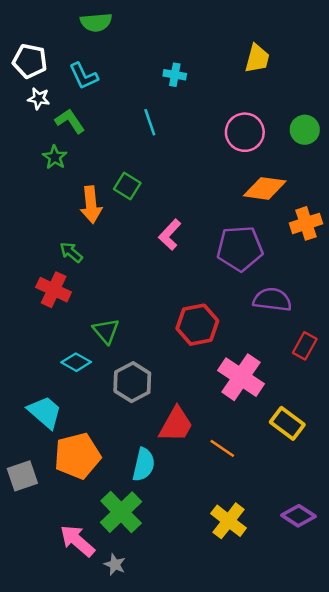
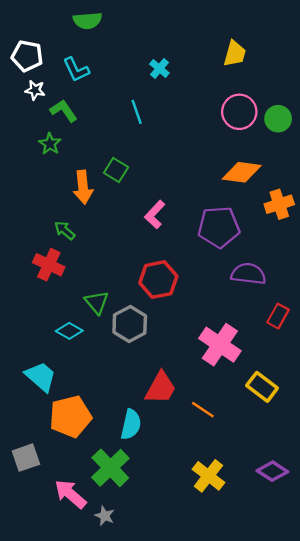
cyan cross: (175, 75) -> (159, 68), turned 30
pink circle: (245, 132) -> (239, 112), moved
red hexagon: (197, 325) -> (158, 280), moved
gray hexagon: (132, 382) -> (130, 324), moved
gray square: (22, 476) -> (26, 458), moved

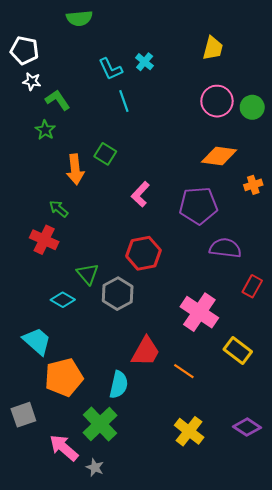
cyan L-shape: (76, 70) -> (110, 69), moved
orange cross: (279, 204) -> (253, 185), size x0.7

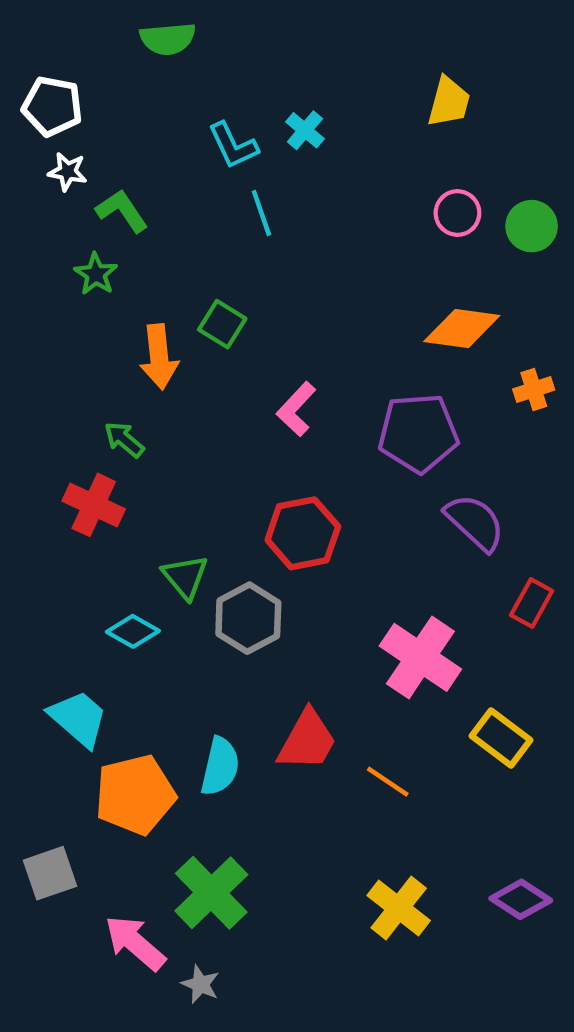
pink circle: (217, 101) -> (457, 213), size x0.7
purple semicircle: (225, 248) -> (475, 522), turned 36
cyan semicircle: (119, 385) -> (220, 766), moved

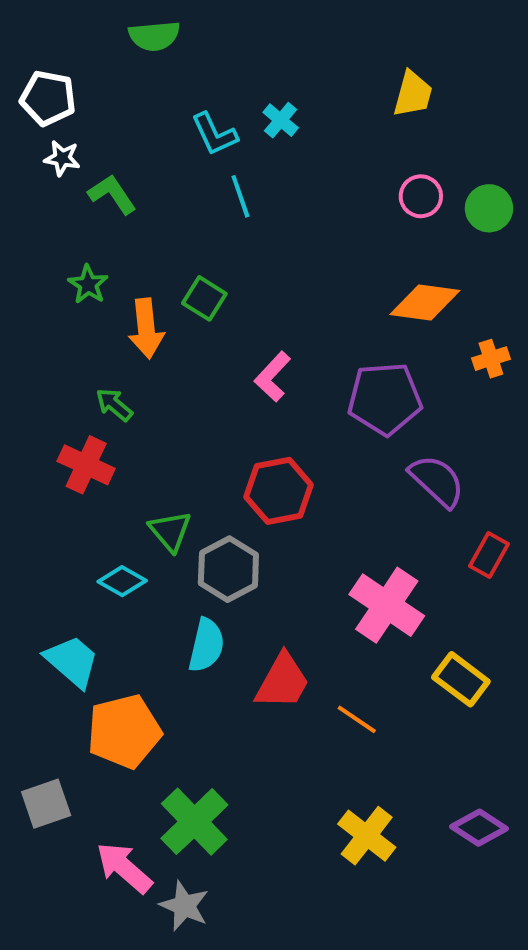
green star: (96, 274) -> (88, 284), moved
cyan semicircle: (220, 766) -> (206, 645), moved
gray star: (200, 984) -> (184, 906), size x1.4

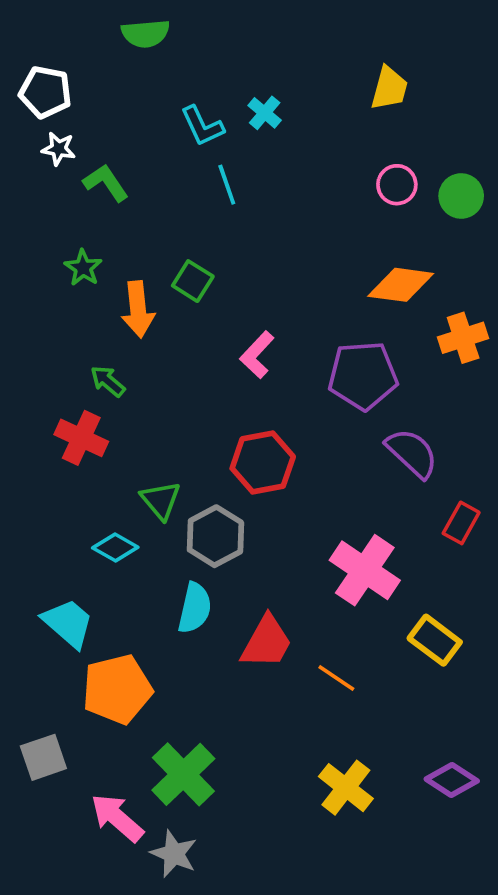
orange cross: (491, 359) -> (463, 338), size x1.4

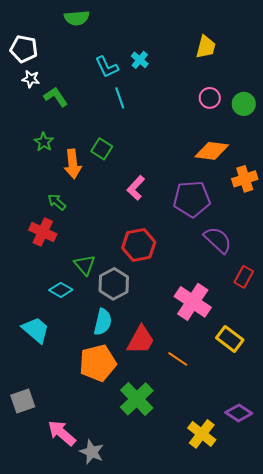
orange pentagon: (117, 689) -> (98, 363), moved
green cross: (183, 774) -> (137, 399), moved
yellow cross: (346, 788) -> (202, 434), moved

